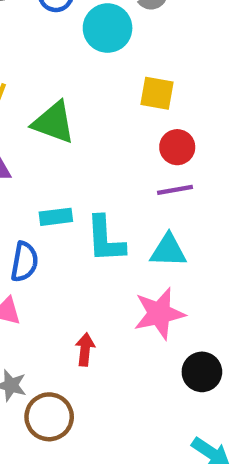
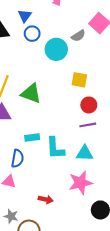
red arrow: (85, 349) -> (46, 199), turned 96

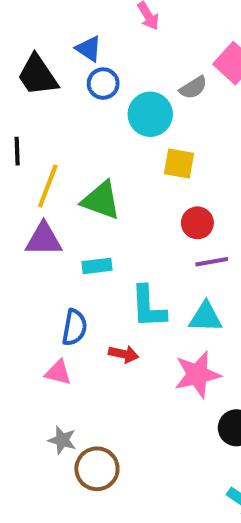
blue triangle: (25, 16) -> (89, 49), turned -32
yellow square: (79, 80) -> (179, 163), moved
red circle: (89, 105) -> (197, 223), moved
cyan rectangle: (32, 138) -> (97, 266), moved
red arrow: (46, 199) -> (124, 354), moved

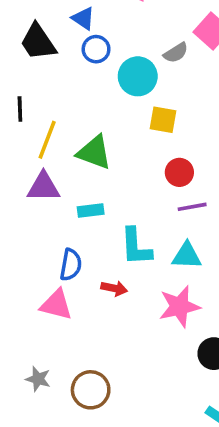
pink triangle: (58, 372) -> (56, 305), size x1.4
gray star: (62, 440) -> (38, 379), moved

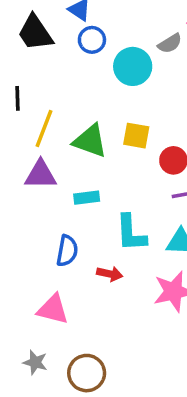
yellow square: (163, 120) -> (136, 136), moved
pink triangle: (56, 305) -> (53, 309), moved

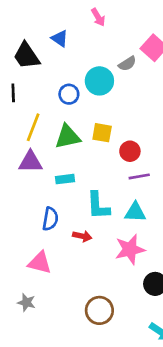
blue circle: (92, 40) -> (69, 94), moved
black line: (17, 98) -> (13, 93), moved
green triangle: (90, 141) -> (68, 137), turned -32
brown circle: (87, 373) -> (99, 310), moved

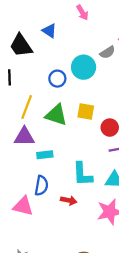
green triangle: (68, 137) -> (56, 115), turned 30
cyan rectangle: (65, 179) -> (45, 155), moved
pink triangle: (40, 263) -> (23, 206), moved

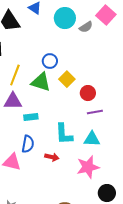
cyan circle: (84, 67) -> (65, 18), moved
blue circle: (57, 79) -> (50, 61), moved
yellow square: (86, 112) -> (67, 79), turned 35

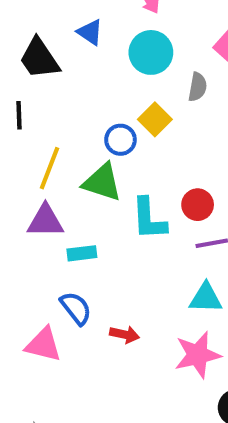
gray semicircle: (86, 27) -> (198, 87), moved, turned -48
yellow square: (67, 79) -> (155, 119), moved
cyan L-shape: (64, 134) -> (149, 219), moved
blue semicircle: (28, 144) -> (76, 308), turned -48

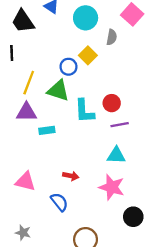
blue semicircle: (76, 308) -> (59, 202), moved
pink star: (198, 355) -> (112, 187), turned 30

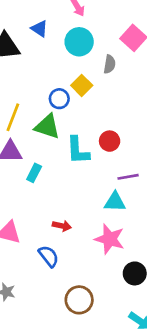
purple line: (120, 125) -> (128, 177), moved
cyan rectangle: (47, 130) -> (34, 173), turned -56

